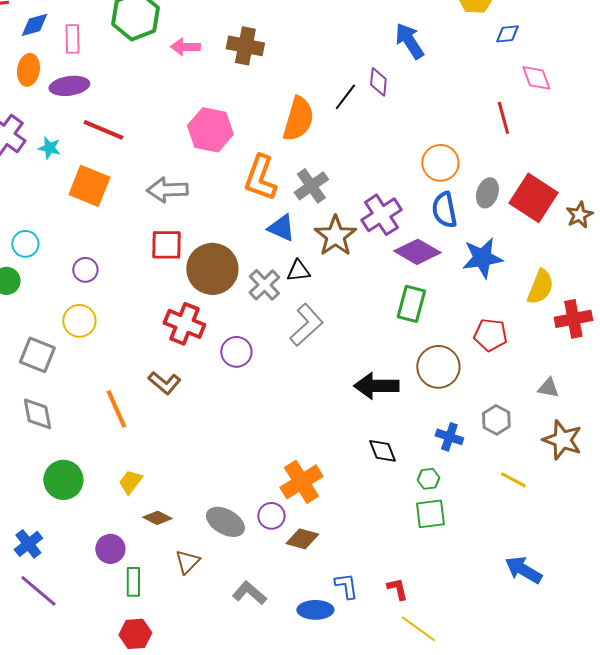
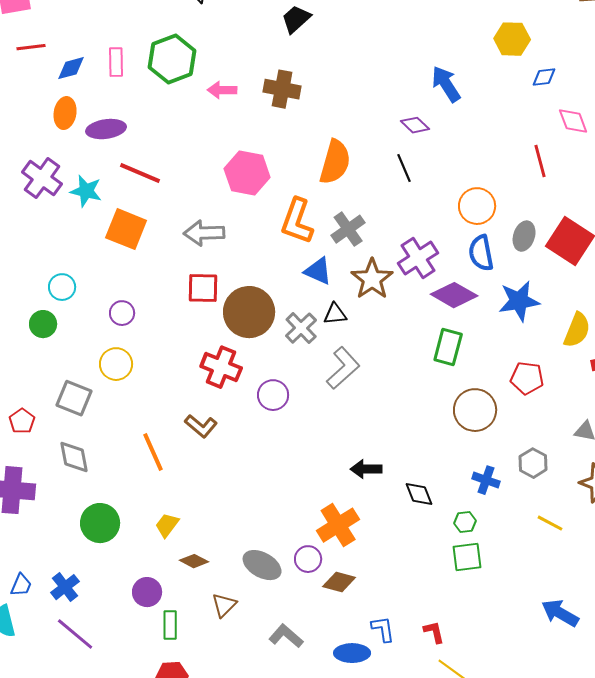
pink rectangle: (72, 39) -> (116, 62), moved
purple diamond: (378, 82) -> (415, 125), turned -52
black line: (345, 97) -> (404, 168), moved, turned -60
cyan star: (49, 148) -> (86, 191), size x1.4
black arrow: (376, 386) -> (366, 469), moved, size x0.7

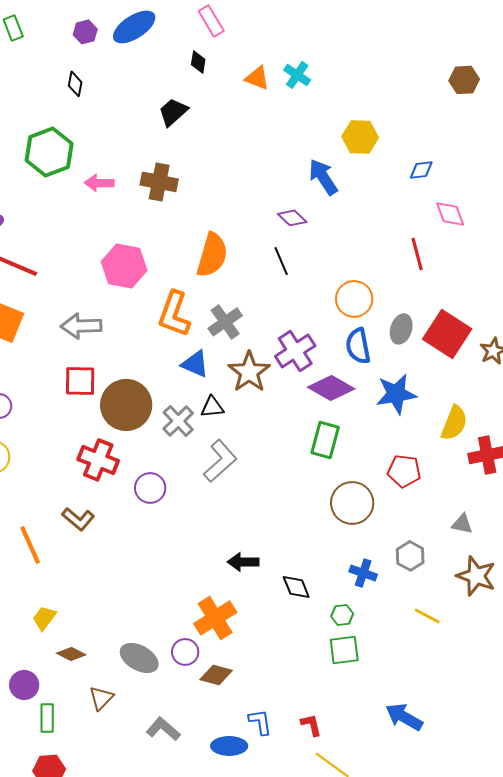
yellow hexagon: (512, 39) -> (360, 137), moved
blue arrow: (560, 613) -> (404, 717), moved

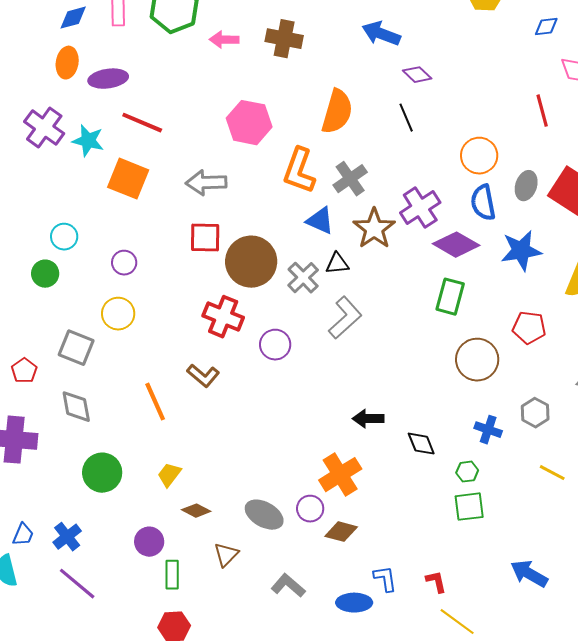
blue arrow: (323, 177) -> (381, 34), moved, turned -36

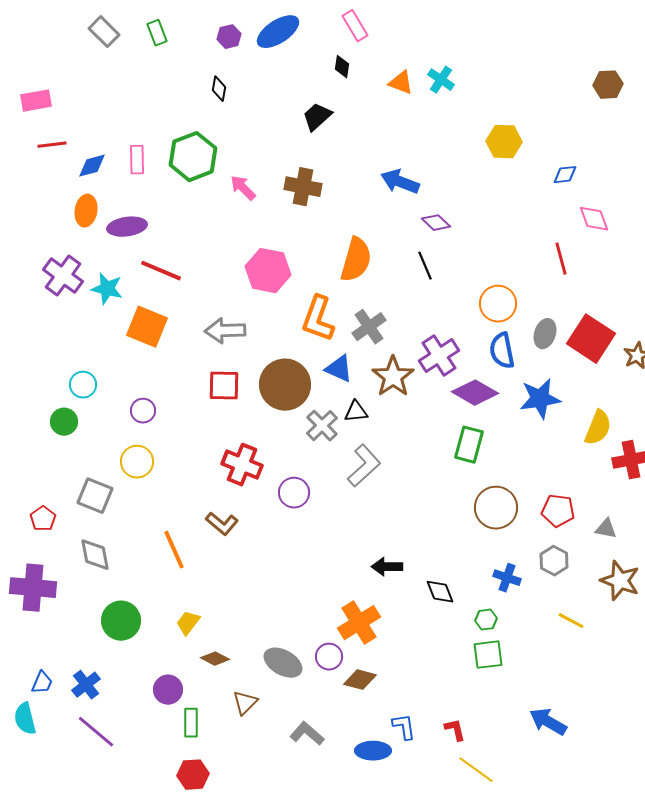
pink arrow: (224, 40) -> (243, 188), turned 44
brown circle: (251, 262) -> (285, 385), moved
red pentagon: (529, 328) -> (558, 511), moved

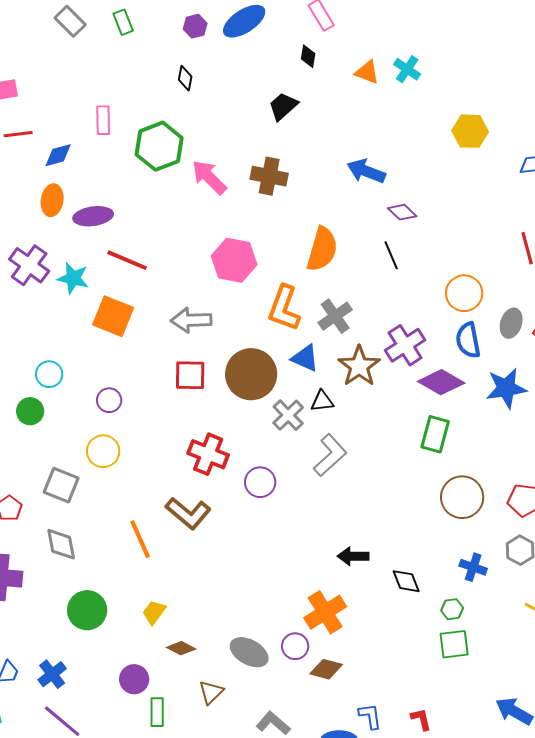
pink rectangle: (137, 160) -> (103, 120), moved
pink arrow: (243, 188) -> (209, 177), size x1.4
brown L-shape: (222, 524) -> (188, 513), size x1.4

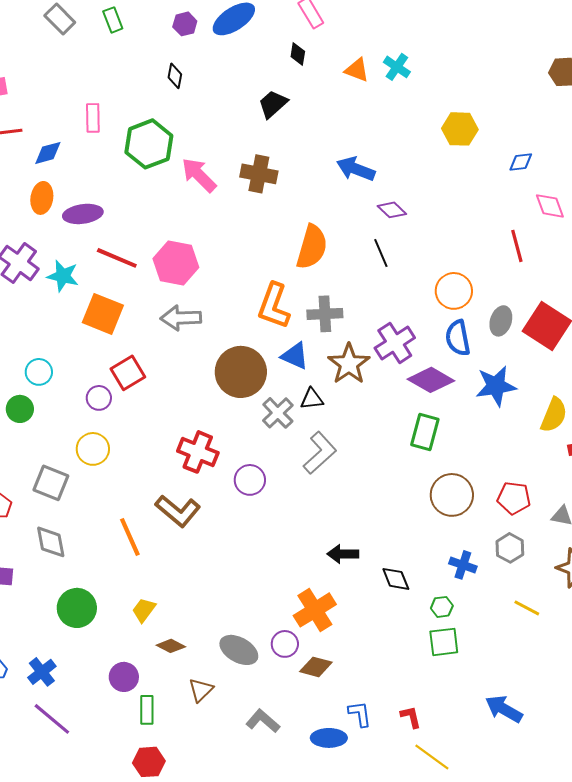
pink hexagon: (234, 260) -> (176, 263), moved
gray cross: (335, 316) -> (325, 314), turned 32
red square: (190, 375) -> (128, 373), moved, turned -32

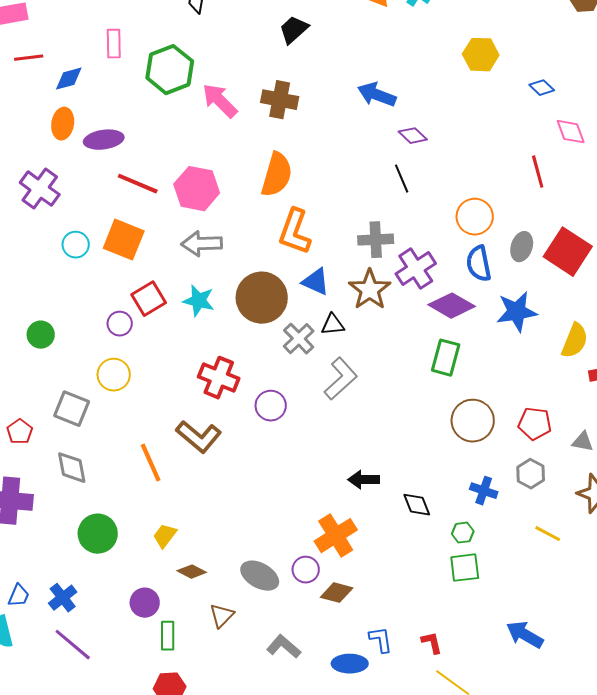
blue diamond: (521, 162) -> (542, 88), turned 50
orange semicircle: (312, 247) -> (277, 175), moved
cyan star: (63, 276) -> (199, 301), moved
gray cross: (325, 314) -> (376, 240), moved
cyan circle: (39, 372) -> (76, 245), moved

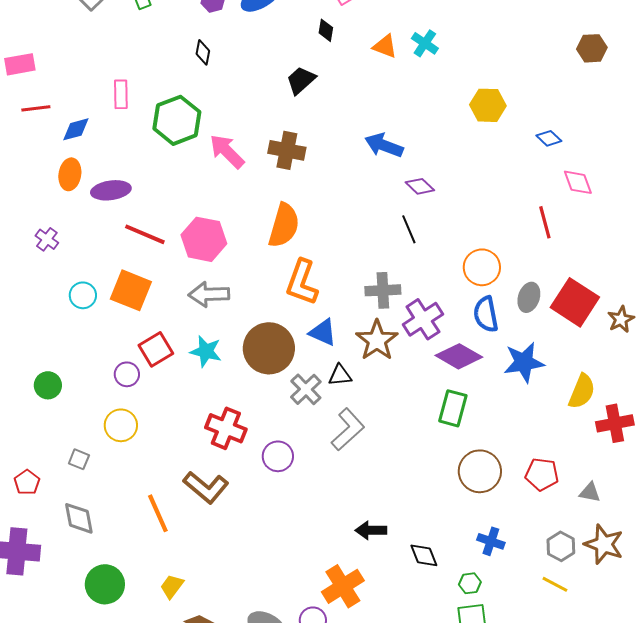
purple cross: (40, 189) -> (47, 239), size x0.6
gray square: (72, 409) -> (79, 459), size x0.6
gray hexagon: (531, 474) -> (561, 546), moved

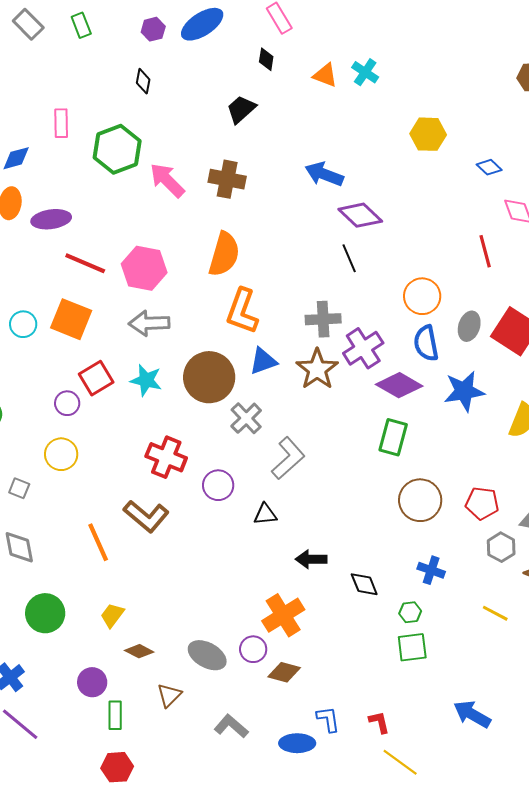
purple diamond: (420, 186) -> (360, 215), size x1.5
blue triangle: (323, 332) -> (263, 361), turned -44
black triangle: (340, 375) -> (265, 514), moved
gray hexagon: (561, 546) -> (501, 547), moved

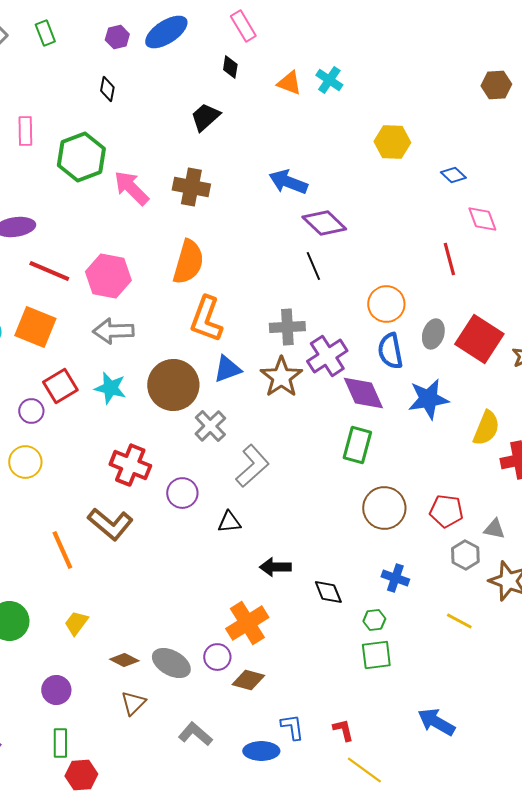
purple diamond: (399, 385) -> (363, 393), turned 36
brown diamond: (139, 651) -> (124, 660), moved
green rectangle: (115, 715) -> (60, 743), moved

